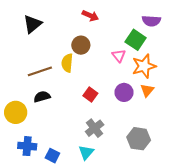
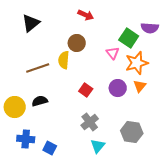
purple semicircle: (151, 21) -> (150, 28), moved
black semicircle: (42, 97) -> (40, 101), moved
cyan triangle: (86, 152) -> (98, 146), moved

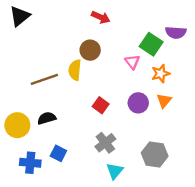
black triangle: (31, 23) -> (20, 16), moved
orange star: (137, 63) -> (161, 74), size x0.7
blue square: (50, 148) -> (58, 153), moved

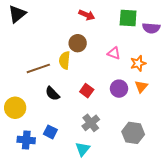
green square: (151, 44) -> (128, 18), moved, turned -30
pink triangle: (132, 62) -> (114, 53), turned -32
black semicircle: (47, 118) -> (52, 94), moved, turned -119
cyan triangle: (115, 171) -> (83, 149), moved

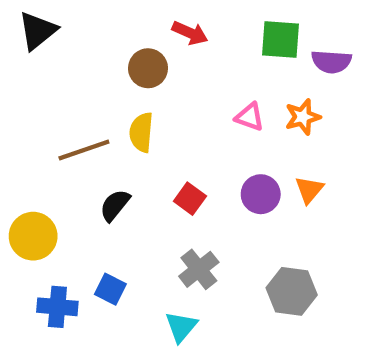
brown circle: (78, 43) -> (148, 68), moved
orange star: (138, 63) -> (303, 117), moved
black semicircle: (52, 94) -> (115, 205), turned 84

